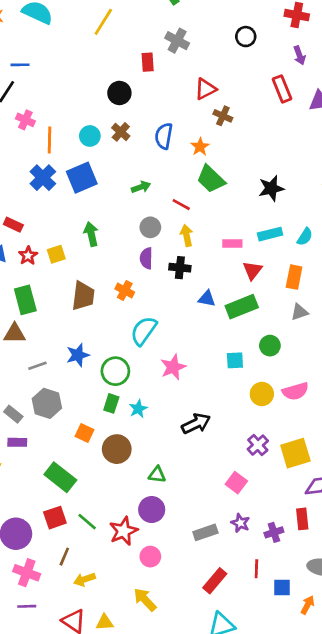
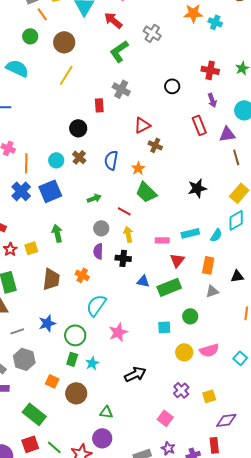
black star: (271, 188) -> (197, 188), moved
yellow square: (295, 453) -> (209, 396), size x0.6

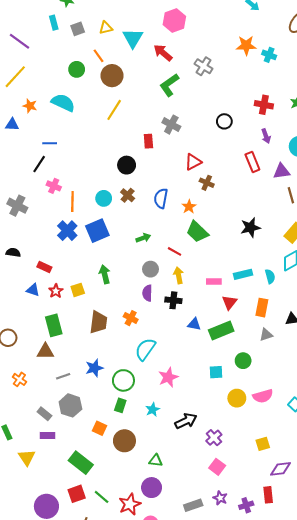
orange line: (42, 14) -> (98, 56), moved
cyan semicircle: (216, 235) -> (270, 276), turned -48
cyan star: (92, 363) -> (153, 410), moved
purple cross: (181, 390) -> (214, 438), moved

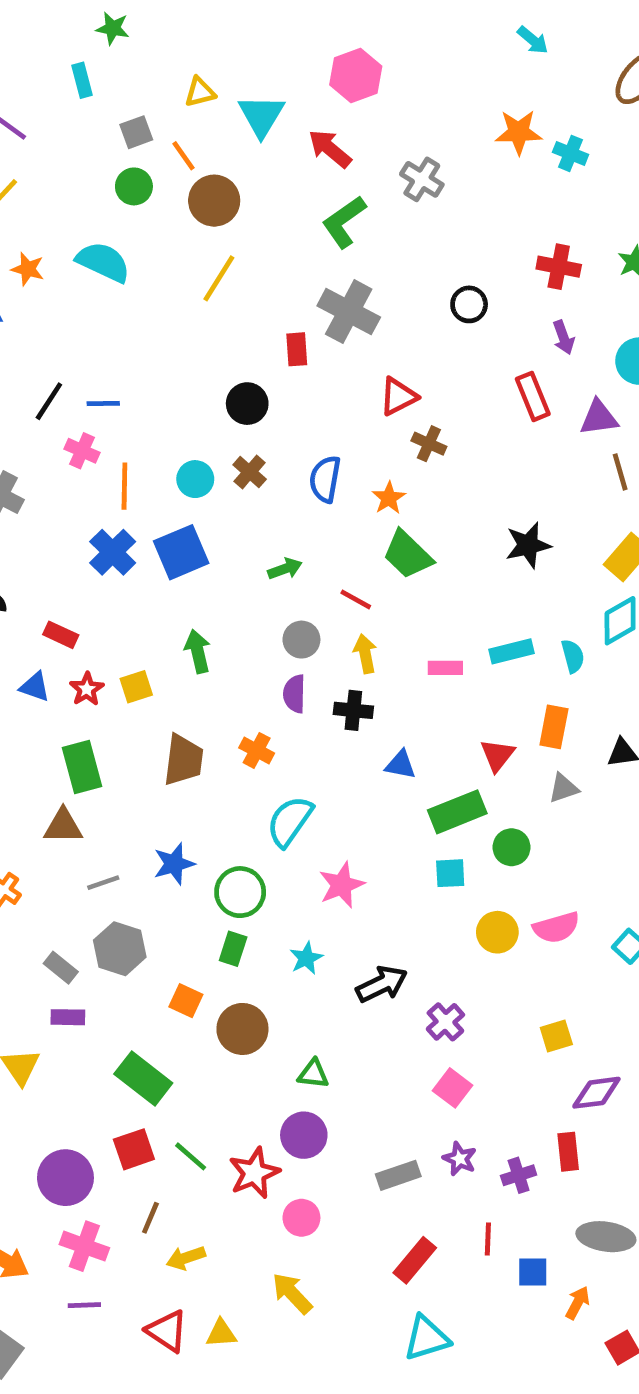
gray square: (78, 29) -> (136, 132), moved
gray cross: (171, 125) -> (349, 312), size x1.4
blue line: (50, 143) -> (103, 404), moved
red triangle: (230, 302) -> (497, 755), moved
green rectangle: (221, 331) -> (457, 812), moved

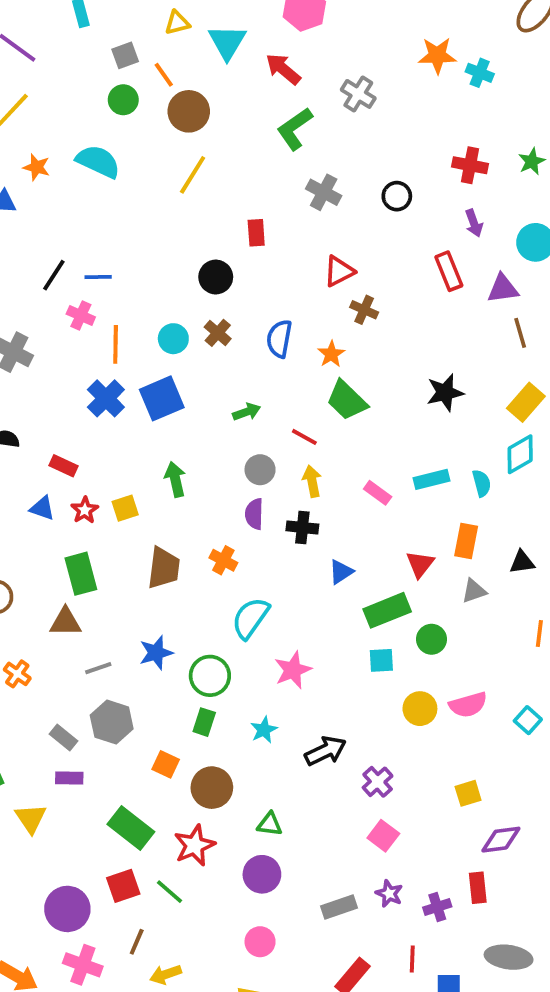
gray cross: (349, 312) -> (324, 192), moved, size x0.7
pink rectangle: (445, 668) -> (378, 493), turned 36
blue triangle: (401, 765) -> (341, 572), turned -44
red star: (254, 1173) -> (195, 845), moved

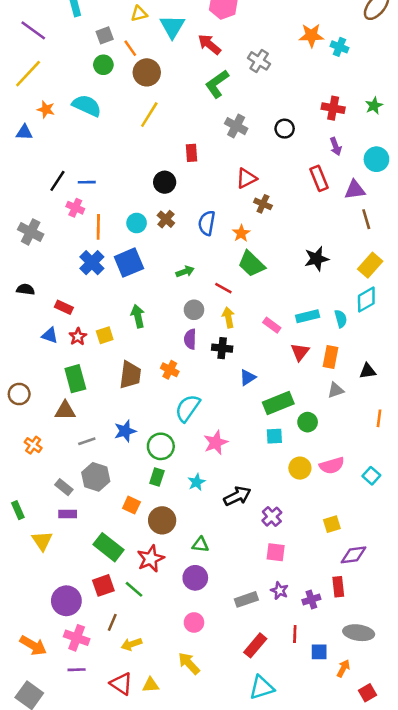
red triangle: (420, 564) -> (300, 352), moved
pink square: (383, 836) -> (276, 552), turned -30

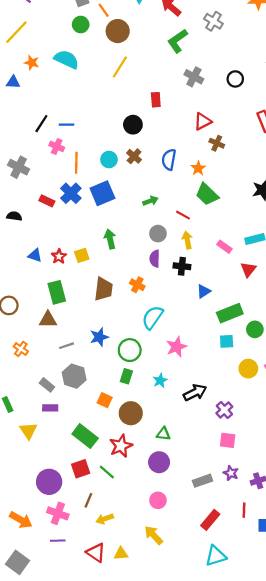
red rectangle: (64, 307) -> (47, 201), moved

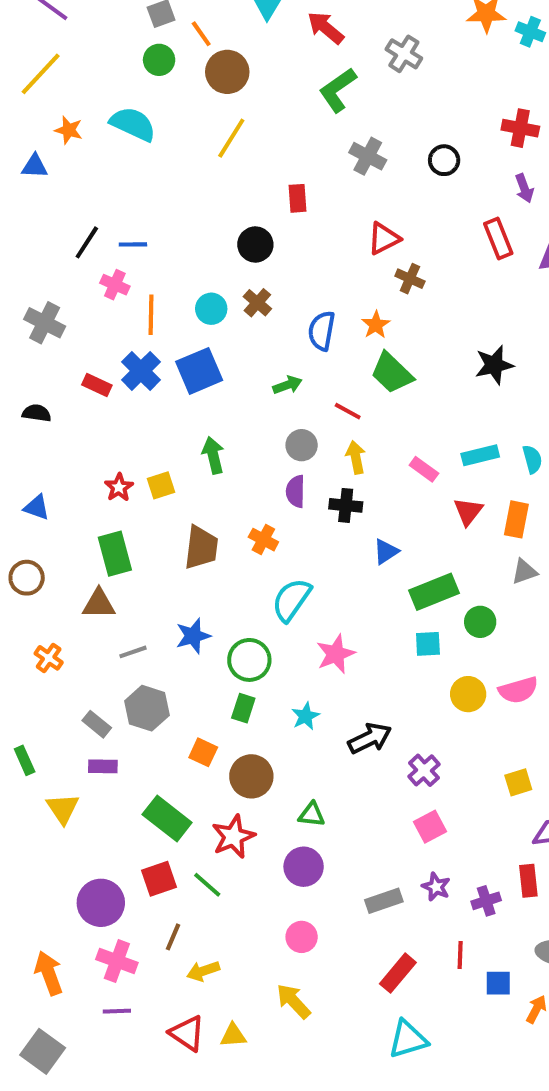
blue semicircle: (169, 160) -> (322, 331), moved
blue triangle: (35, 255) -> (37, 507), moved
pink square: (228, 440) -> (430, 827), turned -35
orange arrow: (21, 520) -> (49, 973), turned -140

